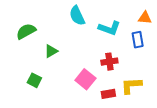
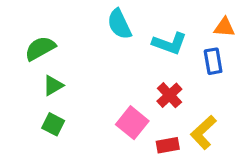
green triangle: (51, 51) -> (53, 85), moved
red cross: (109, 62) -> (169, 95), turned -35
yellow L-shape: (131, 86) -> (203, 132), turned -40

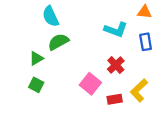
cyan semicircle: (119, 24) -> (51, 16), moved
orange triangle: (224, 27) -> (144, 12), moved
green semicircle: (40, 48) -> (58, 42), moved

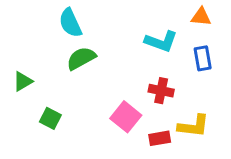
green triangle: (36, 58) -> (23, 81), moved
red cross: (116, 65) -> (161, 91), turned -35
yellow L-shape: (139, 90) -> (193, 126), turned -130

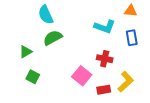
green triangle: (23, 81) -> (26, 52), moved
yellow L-shape: (193, 126) -> (126, 82), turned -50

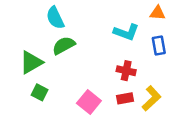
green triangle: (26, 52) -> (31, 62), size x1.5
pink square: (82, 76) -> (89, 102), moved
red rectangle: (104, 90) -> (125, 98), moved

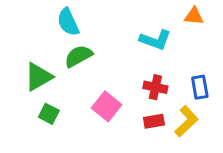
blue rectangle: (159, 45) -> (200, 87), moved
pink square: (89, 102) -> (107, 106), moved

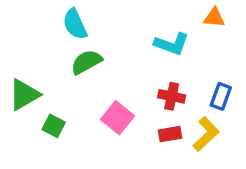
green triangle: (38, 77) -> (24, 95), moved
blue rectangle: (200, 87) -> (221, 96), turned 30

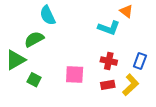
orange triangle: (214, 18) -> (126, 11), moved, turned 32
green semicircle: (86, 62) -> (34, 39), moved
pink square: (118, 118) -> (75, 74), turned -36

